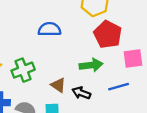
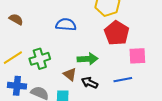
green arrow: (91, 65) -> (88, 59), moved

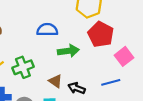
pink square: (137, 56) -> (124, 56), turned -30
green arrow: (88, 59) -> (68, 51), moved

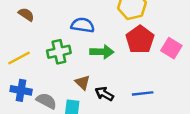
pink square: (124, 56) -> (171, 48), moved, turned -30
green cross: (23, 67) -> (59, 52), moved

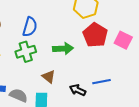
blue semicircle: (83, 25) -> (30, 27), moved, turned 102
black arrow: (104, 94) -> (78, 90), moved

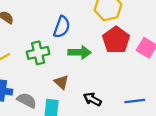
blue semicircle: (30, 27) -> (62, 27), moved
blue line: (101, 82) -> (135, 101), moved

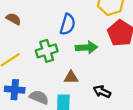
brown triangle: (61, 82) -> (71, 77), turned -40

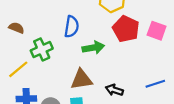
green cross: (47, 51) -> (42, 49), moved
brown triangle: (71, 77) -> (82, 79), size x1.5

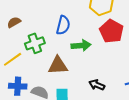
brown semicircle: (16, 28) -> (14, 22), turned -56
brown triangle: (82, 79) -> (58, 65), moved

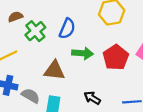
red pentagon: (111, 31) -> (116, 57), moved
green cross: (35, 43) -> (35, 31), moved, turned -30

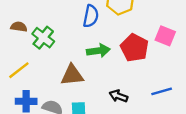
brown semicircle: (15, 17) -> (19, 27), turned 40
blue semicircle: (67, 29) -> (91, 16), moved

